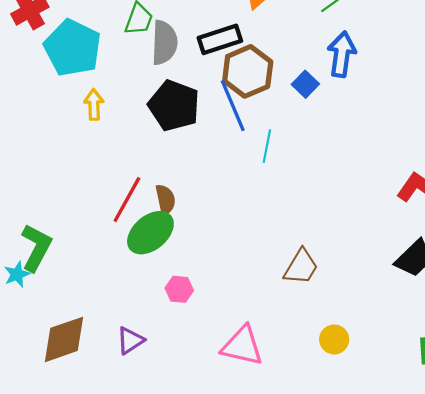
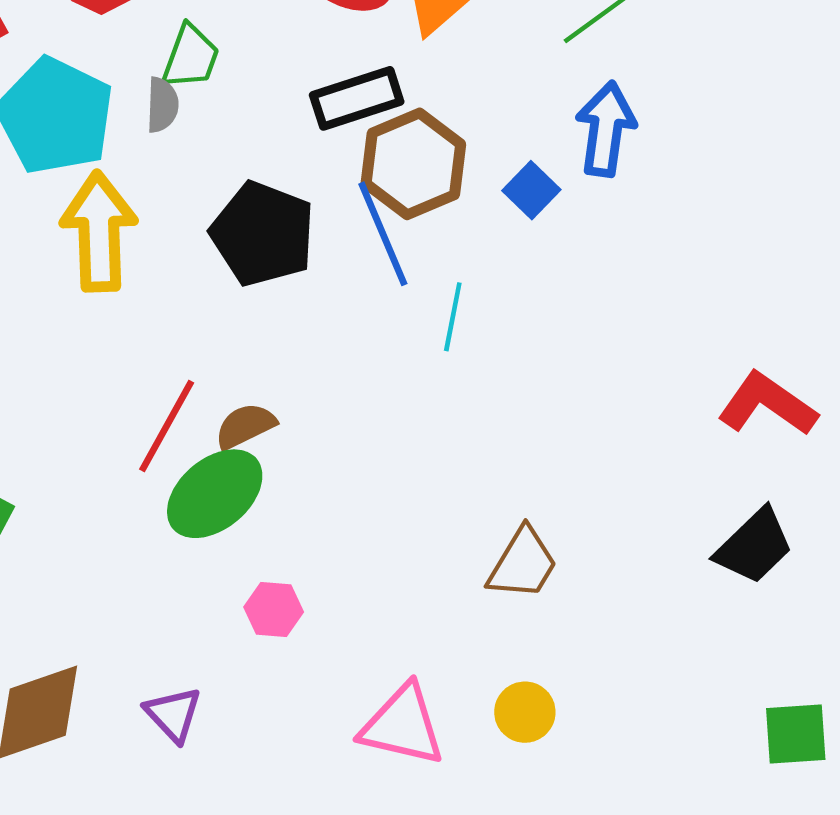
gray semicircle: (164, 43) -> (162, 105), moved, size x0.6
yellow arrow: (94, 105) -> (99, 232), size x1.8
brown semicircle: (165, 200) -> (245, 426), turned -104
yellow circle: (334, 339) -> (525, 712), moved
purple triangle: (130, 341) -> (173, 714), turned -40

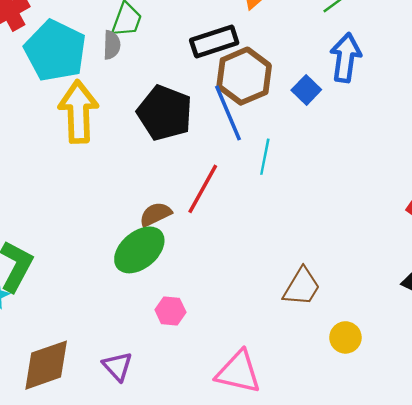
red line: (167, 426) -> (203, 189), moved
yellow circle: (525, 712) -> (345, 337), moved

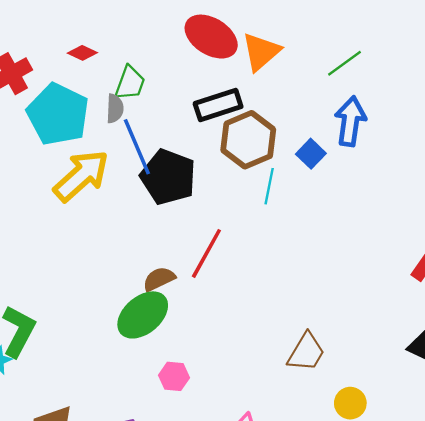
yellow arrow: (78, 112) -> (81, 176), turned 50
blue line: (228, 113) -> (137, 147), moved
cyan line: (265, 157) -> (269, 186), moved

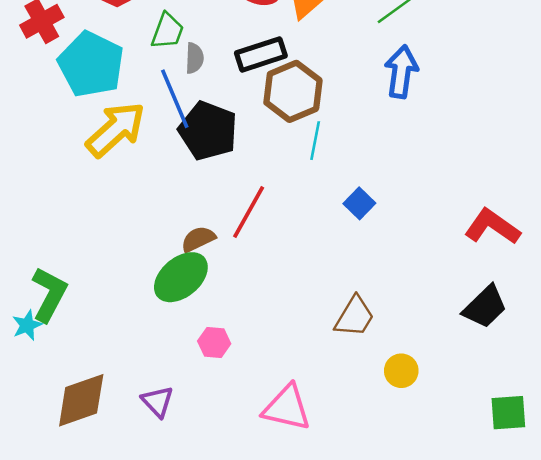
gray semicircle: (115, 108) -> (194, 58), moved
blue square: (311, 154) -> (359, 203), moved

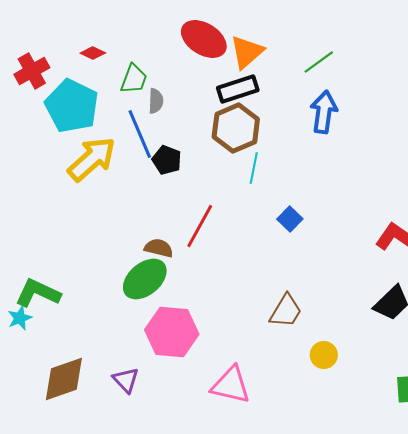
black rectangle: (261, 54) -> (238, 89), moved
black pentagon: (208, 131) -> (167, 160), size x0.6
brown semicircle: (198, 239) -> (159, 248), turned 40
green L-shape: (49, 294) -> (38, 293), turned -93
pink hexagon: (214, 342) -> (172, 332), size x2.0

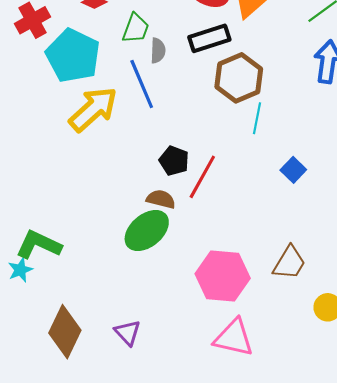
black rectangle: (238, 89) -> (209, 38), moved
black pentagon: (167, 160) -> (174, 161), moved
pink hexagon: (172, 332) -> (223, 276), moved
brown diamond: (64, 379) -> (65, 332), turned -45

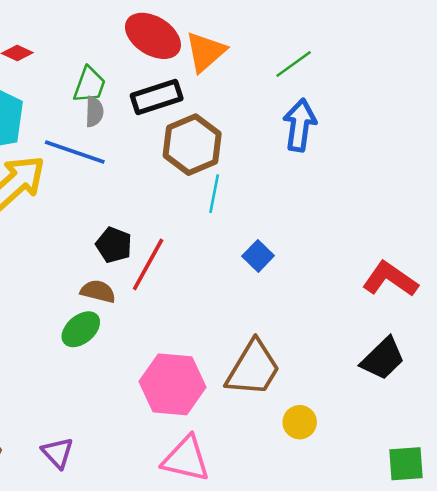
green trapezoid: (136, 28) -> (89, 85), moved
blue line: (142, 84) -> (75, 152), turned -48
green ellipse: (147, 231) -> (81, 329), size x0.7
brown trapezoid: (289, 263) -> (253, 368), size x1.4

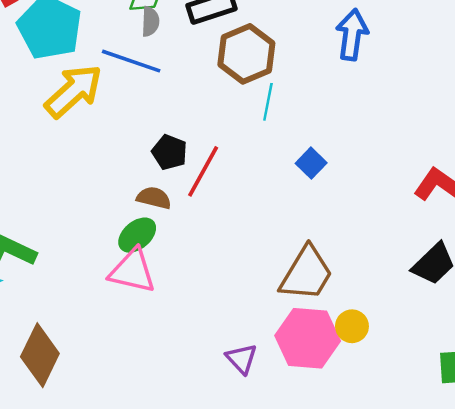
pink hexagon: (173, 384) -> (308, 338), moved
purple triangle: (58, 453) -> (242, 359), moved
pink triangle: (186, 459) -> (132, 271), moved

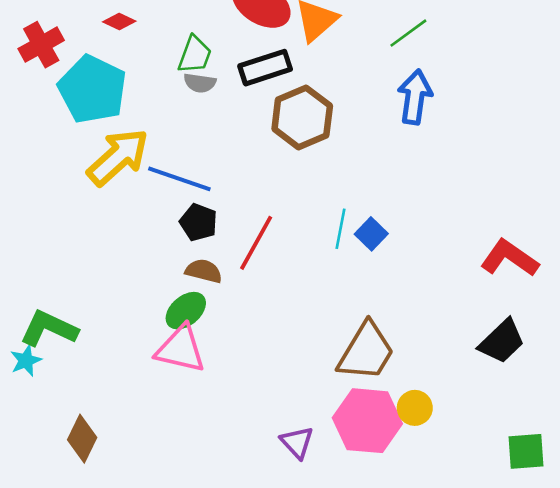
gray semicircle: (150, 21) -> (200, 83), turned 96
blue line: (131, 61) -> (179, 179), moved
cyan line: (268, 102) -> (341, 229), moved
black pentagon: (170, 152) -> (199, 222), moved
brown diamond: (40, 355) -> (82, 439), size x0.7

